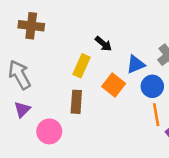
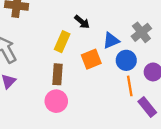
orange square: (114, 85) -> (91, 59), turned 30
pink circle: (49, 131) -> (56, 101), moved

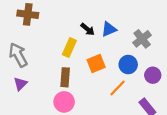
blue triangle: (111, 40) -> (109, 29), moved
orange line: (130, 86) -> (118, 88), moved, turned 54

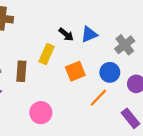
brown rectangle: (65, 77) -> (21, 71), moved

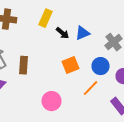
yellow rectangle: (47, 54) -> (46, 18), moved
pink circle: (41, 113) -> (52, 101), moved

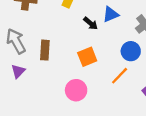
black arrow: (62, 33) -> (91, 23), moved
orange square: (70, 65) -> (87, 57), moved

